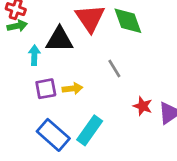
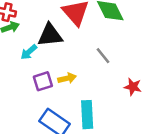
cyan arrow: (34, 55) -> (29, 52), turned -126
cyan rectangle: (90, 130) -> (87, 115), turned -32

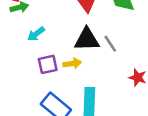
black triangle: (50, 35) -> (87, 39), moved

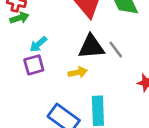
purple square: (48, 64) -> (34, 65), moved

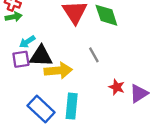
black triangle: (91, 47) -> (41, 56), moved
yellow arrow: (78, 72) -> (58, 71), size x1.6

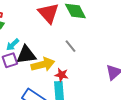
red star: (117, 87) -> (62, 75), moved

